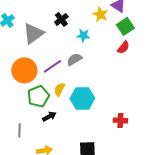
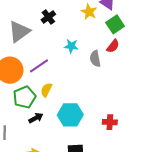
cyan star: (83, 35) -> (71, 46), moved
gray semicircle: (74, 59) -> (95, 59), moved, turned -70
cyan hexagon: (82, 98) -> (70, 115), moved

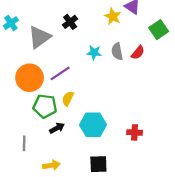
green square: (115, 24) -> (159, 30), moved
gray semicircle: (95, 59) -> (117, 51), moved
green pentagon: (24, 97) -> (45, 106), turned 30

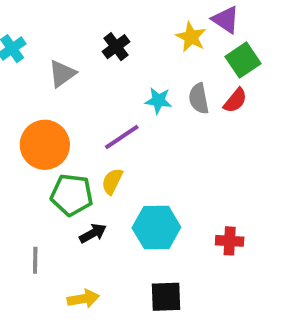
green square: (159, 30) -> (243, 60), moved
gray triangle: (39, 37) -> (62, 74), size x0.7
purple line: (60, 73) -> (122, 137), moved

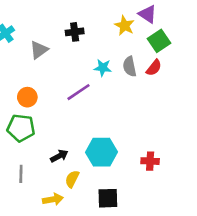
black cross: (116, 47) -> (75, 32), turned 30
orange circle: (45, 145) -> (27, 97), size x0.6
yellow semicircle: (112, 181) -> (72, 179), moved
green pentagon: (72, 195) -> (21, 128), moved

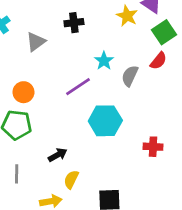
gray semicircle: (130, 66) -> (130, 76), moved, turned 36
cyan star: (103, 68) -> (104, 61), turned 30
cyan hexagon: (101, 152) -> (105, 121), moved
red cross: (150, 161) -> (153, 147), moved

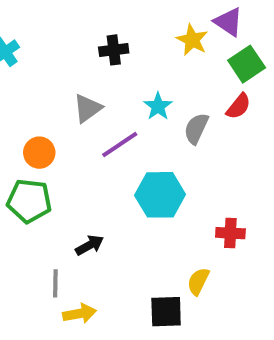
gray triangle: (36, 42) -> (88, 108), moved
gray line: (17, 174) -> (55, 283), moved
yellow semicircle: (71, 179) -> (198, 281), moved

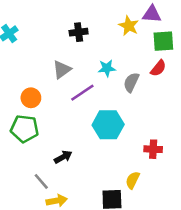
purple triangle: (228, 22) -> (152, 14), turned -30
green square: (247, 64) -> (163, 41), turned 30
cyan star: (158, 106) -> (107, 68), turned 30
gray line: (55, 283) -> (41, 181), turned -42

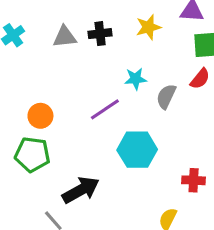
yellow star: (129, 26) -> (148, 27), moved, turned 30
gray triangle: (62, 69) -> (65, 37), moved, turned 30
black arrow: (63, 157) -> (81, 190), size x1.6

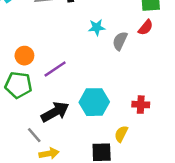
purple line: (105, 109) -> (55, 69), moved
cyan hexagon: (137, 150) -> (94, 102), moved

